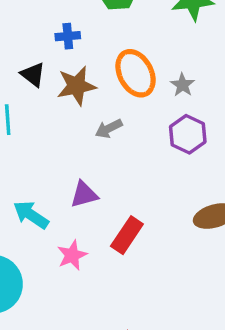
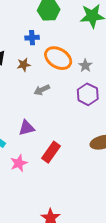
blue cross: (68, 36) -> (32, 38), moved
orange ellipse: (136, 73) -> (58, 58), turned -32
brown star: (77, 86) -> (24, 65), size x0.6

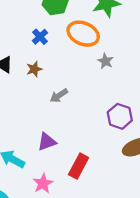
blue cross: (32, 38) -> (40, 37), turned -32
orange ellipse: (58, 58) -> (83, 34), moved
purple hexagon: (88, 94) -> (120, 116), moved

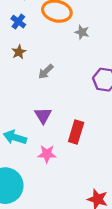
purple triangle: (47, 142) -> (43, 115), turned -30
pink star: (43, 183) -> (47, 154), turned -30

